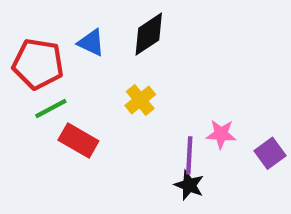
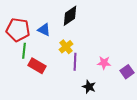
blue triangle: (91, 43) -> (44, 30), moved
green line: (51, 109) -> (24, 51), turned -56
purple line: (189, 155) -> (75, 62), moved

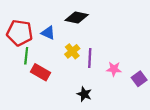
black diamond: (70, 16) -> (77, 17), turned 45
purple line: (75, 62) -> (90, 58), moved
black star: (89, 87) -> (84, 94), moved

